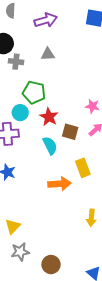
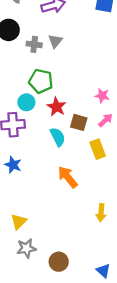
gray triangle: (48, 54) -> (55, 41), turned -48
gray cross: (16, 62) -> (34, 44), moved
yellow rectangle: (83, 168) -> (98, 149), moved
orange arrow: (59, 184) -> (68, 177), turned -125

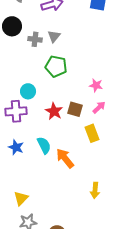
green pentagon: (41, 81) -> (56, 66), moved
red star: (56, 107) -> (54, 111), moved
cyan semicircle: (58, 137) -> (44, 145), moved

